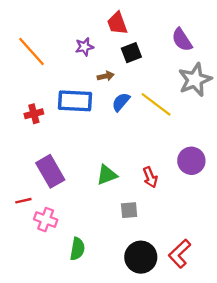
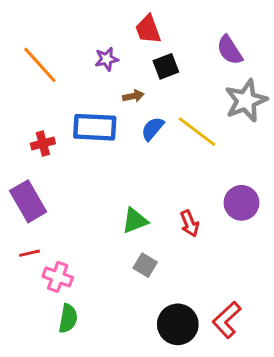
purple rectangle: (50, 171) -> (28, 201), moved
gray square: (129, 210) -> (145, 265), moved, turned 36
green semicircle: (77, 249) -> (68, 318), moved

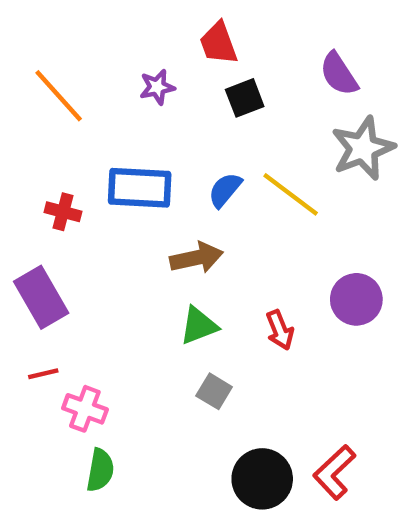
brown arrow: (133, 96) -> (197, 258), moved, size x1.6
red cross: (43, 144) -> (63, 212), turned 30

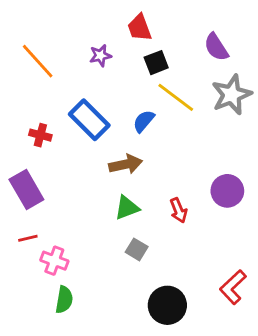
blue rectangle: (140, 188) -> (89, 120), turned 42
yellow line: (291, 194) -> (176, 97), moved
red L-shape: (334, 472) -> (233, 287), moved

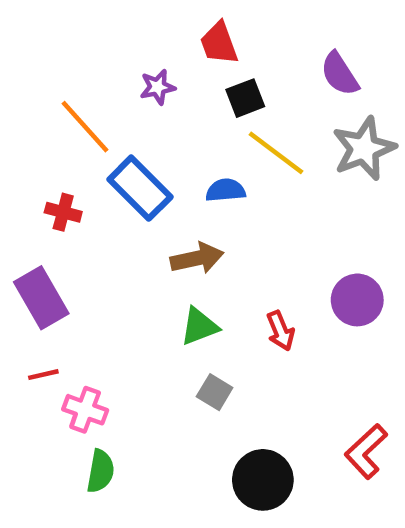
orange line: (38, 61) -> (85, 127), moved
blue semicircle: (144, 121) -> (226, 190), turned 45

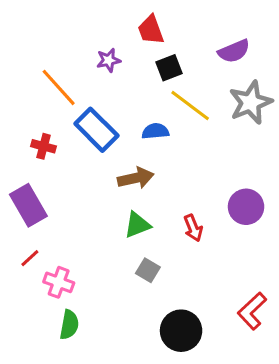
purple semicircle: (340, 74) -> (234, 51), turned -80
red line: (43, 375) -> (30, 258), turned -30

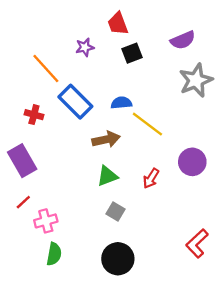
yellow line: (190, 106) -> (147, 124), moved
red arrow: (193, 228) -> (151, 178), turned 54
pink cross: (59, 282) -> (46, 221), turned -35
black circle: (181, 331) -> (118, 259), moved

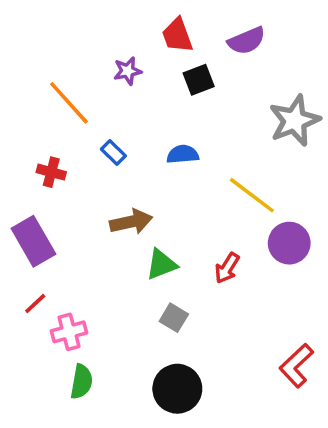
purple semicircle: (183, 40) -> (247, 41), moved
blue rectangle: (75, 102) -> (113, 153), size x0.5
yellow line: (147, 124) -> (252, 195), moved
brown arrow: (106, 139) -> (131, 222), moved

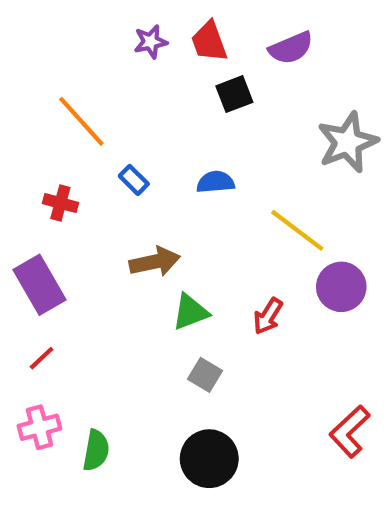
purple star: (128, 71) -> (151, 42), moved
pink cross: (69, 332) -> (39, 427), moved

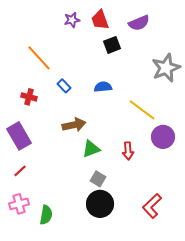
red arrow: (268, 316) -> (128, 151), turned -36
red L-shape: (350, 431) -> (152, 206), moved
black circle: (209, 459) -> (100, 204), moved

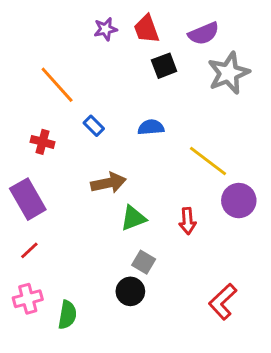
gray star: (166, 68) -> (229, 73), moved
black circle: (100, 204) -> (130, 291), moved, size x0.7

